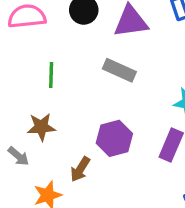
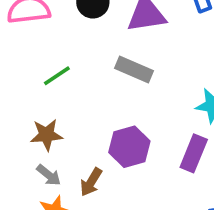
green line: (51, 75) -> (57, 76), turned 55
gray arrow: (18, 156) -> (49, 175), moved

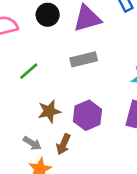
gray rectangle: (134, 70) -> (84, 59), turned -30
brown star: (46, 135) -> (49, 111), moved

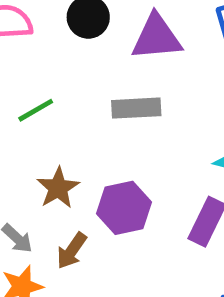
brown star: (49, 111) -> (58, 188), turned -30

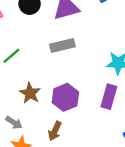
brown arrow: (72, 251) -> (55, 131), moved

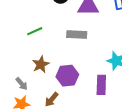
purple rectangle: (109, 97) -> (101, 85), turned -30

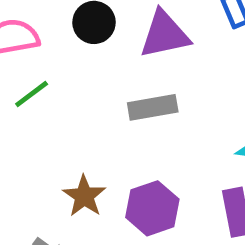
green line: (35, 31) -> (32, 94), moved

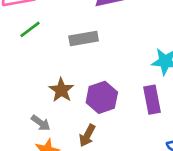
gray rectangle: (153, 107) -> (84, 39), moved

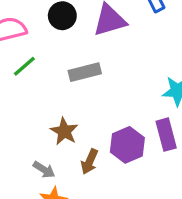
purple hexagon: (102, 97) -> (127, 145), moved
brown arrow: (87, 135) -> (89, 162), moved

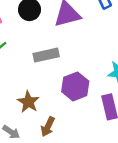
purple hexagon: (127, 145) -> (75, 86), moved

